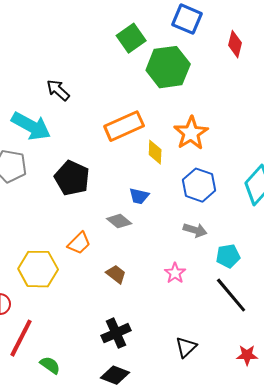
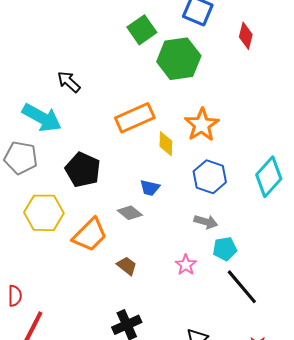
orange trapezoid: (79, 243) -> (90, 235), size x1.5
cyan pentagon: (228, 256) -> (225, 249), moved
yellow hexagon: (38, 269) -> (44, 213), moved

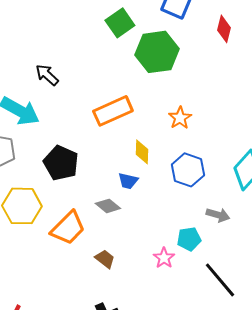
orange star: (202, 125) -> (180, 118), size x0.7
yellow diamond: (166, 144) -> (142, 152), moved
gray arrow: (206, 222) -> (218, 215), moved
cyan pentagon: (225, 249) -> (189, 239), moved

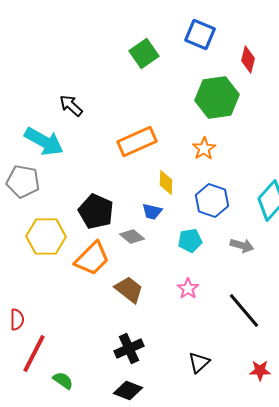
green hexagon: (157, 52) -> (217, 98), moved
black pentagon: (61, 163) -> (96, 212), moved
cyan pentagon: (189, 239) -> (190, 240), moved
brown trapezoid: (105, 259) -> (129, 290), size x1.4

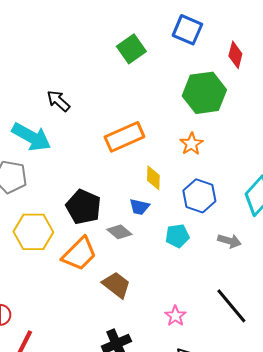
pink star: (188, 288) -> (175, 316), moved

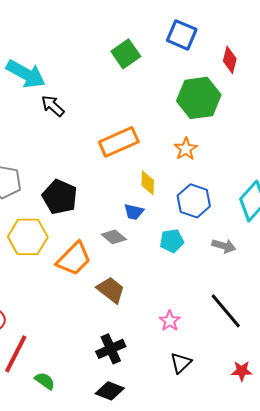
cyan arrow: (31, 137) -> (26, 74), moved
black pentagon: (83, 207) -> (60, 197), moved

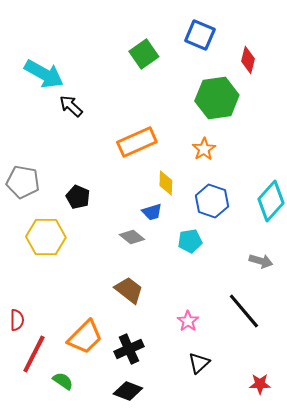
black pentagon: (60, 197) -> (78, 197), size x0.7
blue trapezoid: (134, 212) -> (152, 212), turned -30
gray arrow: (224, 246) -> (261, 261), moved
orange trapezoid: (74, 259) -> (85, 337), moved
red star: (242, 371) -> (260, 384), moved

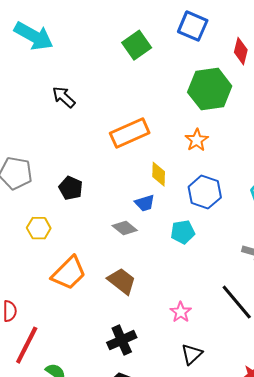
cyan arrow: (44, 74) -> (34, 36), moved
yellow hexagon: (46, 237) -> (39, 228), size x0.6
orange trapezoid: (85, 337) -> (69, 273), moved

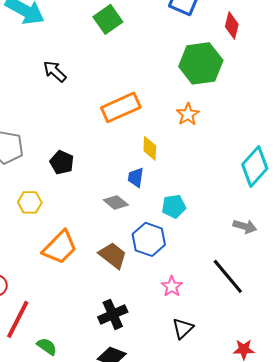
green square: (137, 45) -> (108, 19), moved
blue hexagon: (205, 192) -> (149, 239), moved
blue trapezoid: (145, 203) -> (136, 177), turned 115

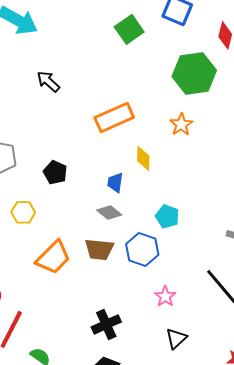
green square: (108, 19) -> (129, 29), moved
blue trapezoid: (136, 177) -> (115, 182), moved
cyan pentagon: (174, 206) -> (167, 216), turned 30
brown trapezoid: (113, 255) -> (99, 249), moved, turned 148

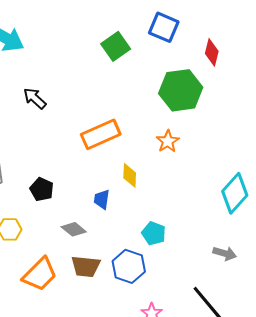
gray diamond: (109, 212) -> (74, 229), moved

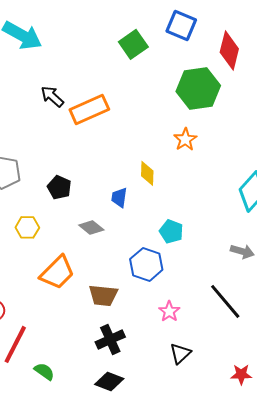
red diamond: (212, 52) -> (229, 50), size x1.4
orange rectangle: (101, 134) -> (89, 109), moved
brown trapezoid: (86, 266) -> (103, 295), moved

